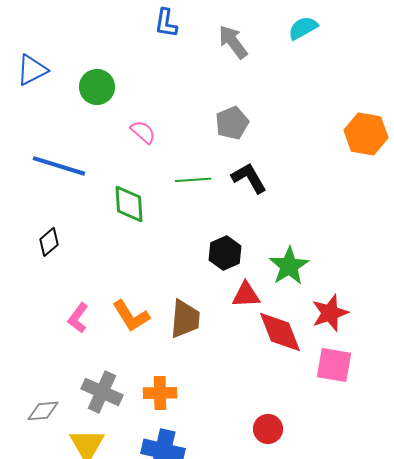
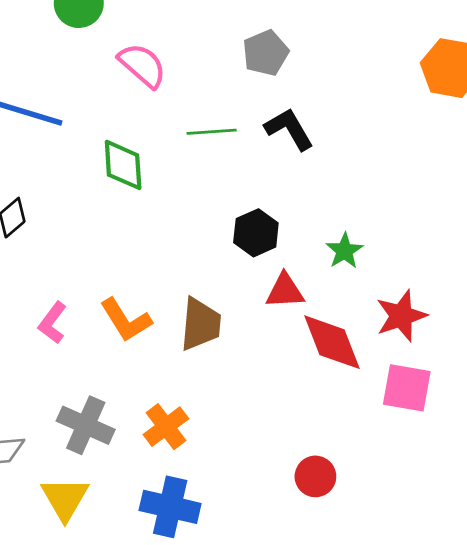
pink semicircle: (143, 132) -> (142, 65), size x1.4
green star: (289, 266) -> (344, 251), size x0.7
orange cross: (160, 393) -> (166, 427), turned -36

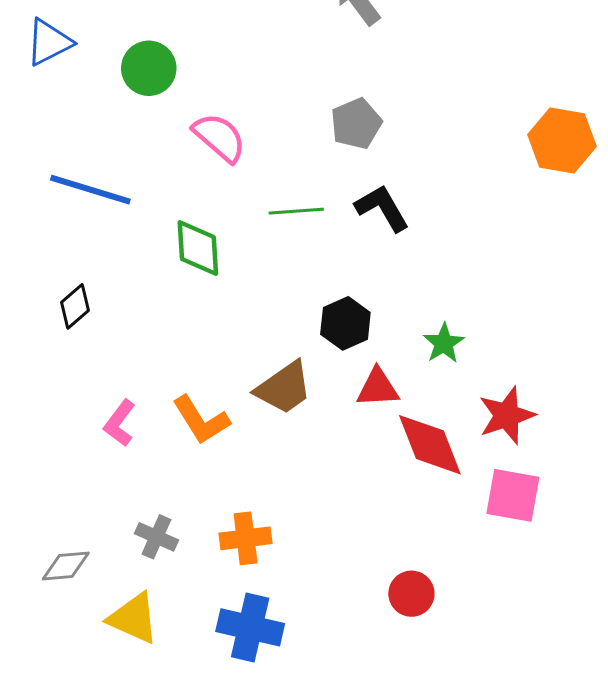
brown trapezoid: (201, 324) -> (284, 388), moved, turned 50
gray cross: (86, 425) -> (156, 537), size x0.7
orange cross: (166, 427) -> (246, 538), turned 30
yellow triangle: (65, 499) -> (133, 618), turned -36

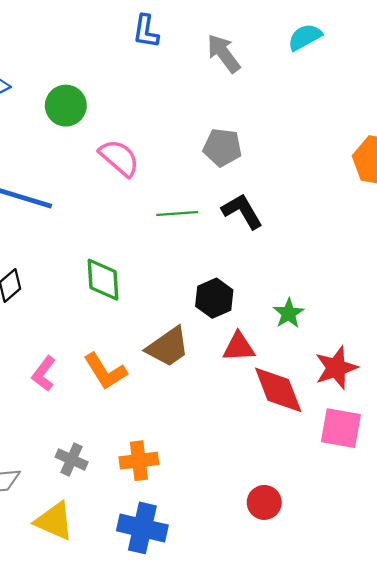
gray pentagon: (356, 124) -> (222, 147), turned 30
green diamond: (198, 248) -> (103, 280), moved

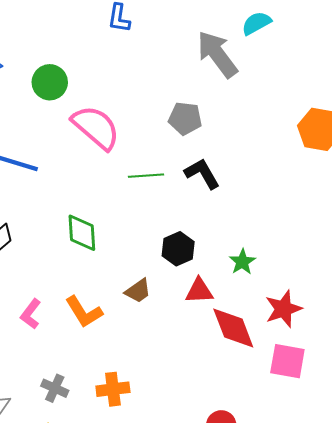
gray arrow: (224, 53) -> (217, 54), moved, size x1.4
pink semicircle: (119, 158) -> (96, 127), size x1.4
brown trapezoid: (168, 347) -> (138, 291), size x0.7

